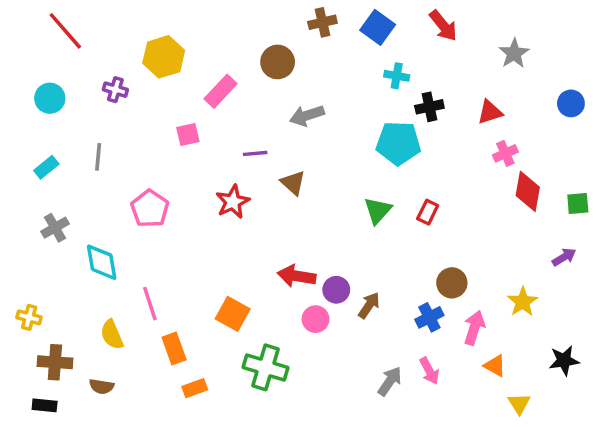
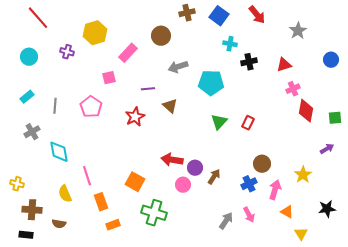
cyan pentagon: (398, 143) -> (211, 83), moved
gray line: (98, 157) -> (55, 106), moved
pink pentagon: (150, 209) -> (91, 107), moved

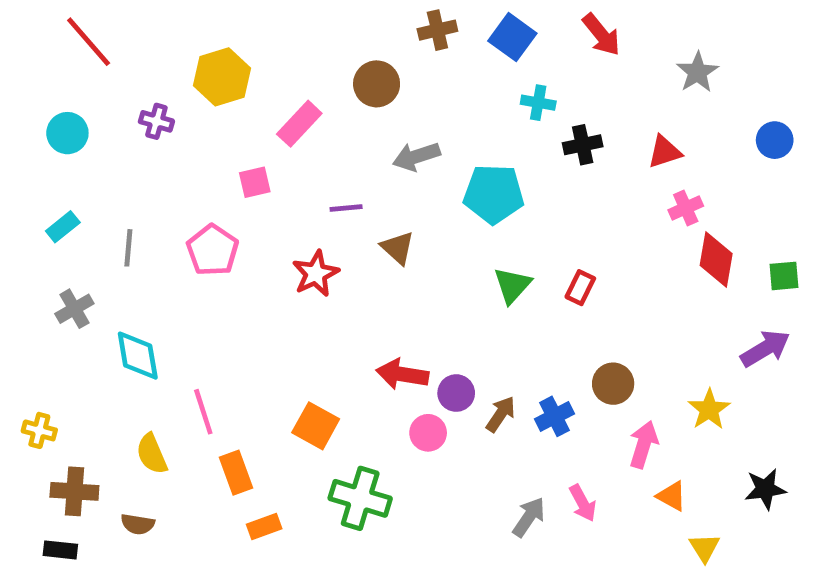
purple arrow: (327, 149) -> (765, 349), size x1.5
blue cross: (249, 184) -> (555, 416), moved

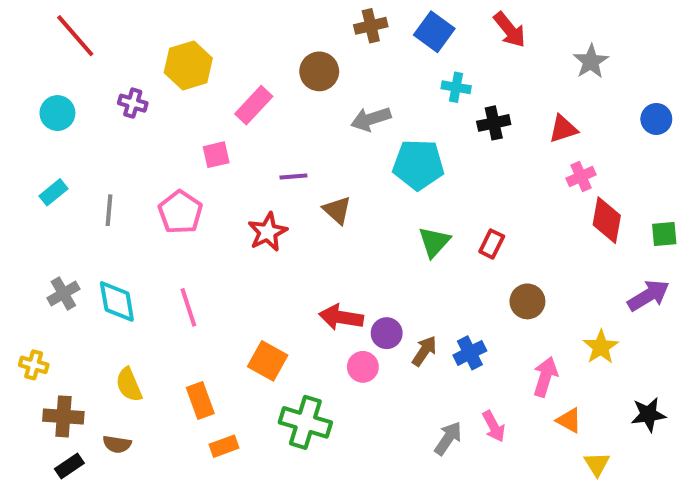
gray arrow: (416, 156) -> (371, 119), moved
gray cross: (74, 309) -> (63, 293), moved
brown circle: (613, 384) -> (527, 301), moved
pink line: (203, 412) -> (188, 307), moved
black rectangle: (60, 550) -> (69, 466), moved, turned -40

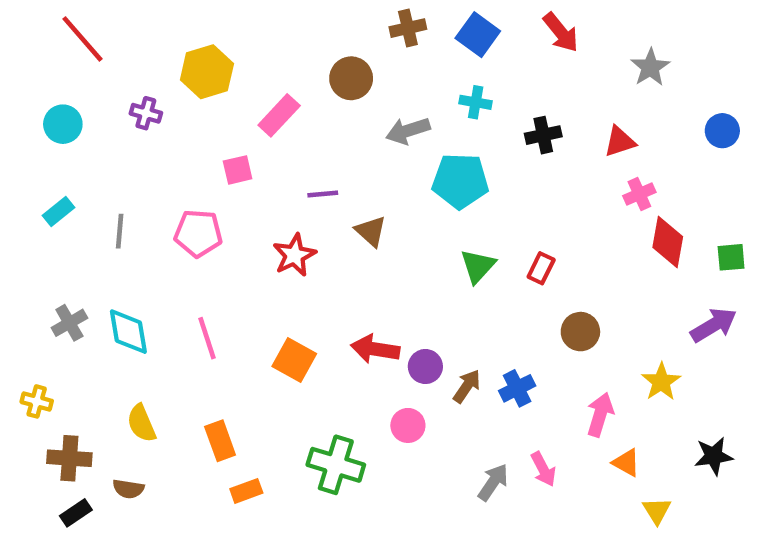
cyan cross: (456, 87) -> (476, 102), moved
pink pentagon: (180, 212) -> (198, 233), turned -30
orange square: (268, 361) -> (294, 360), moved
pink circle: (363, 367) -> (408, 425), moved

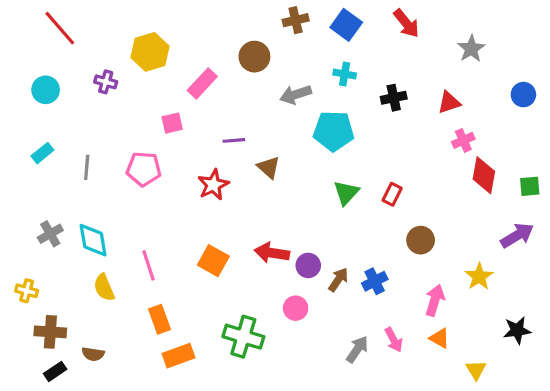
pink line: (207, 338) -> (148, 265), moved
yellow semicircle: (141, 423) -> (104, 288), moved
orange triangle: (626, 463) -> (440, 338), moved
orange rectangle: (246, 491) -> (178, 356), size x1.4

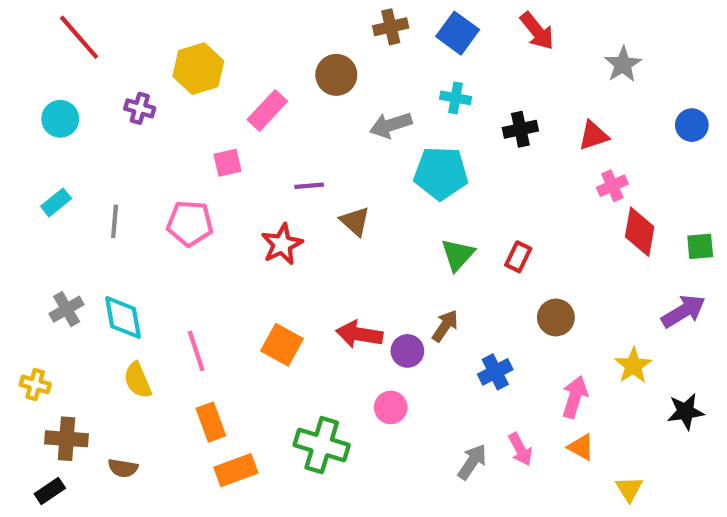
brown arrow: (338, 280) -> (445, 326), moved
black star: (517, 330) -> (686, 412), moved
black rectangle: (55, 371) -> (50, 491), moved

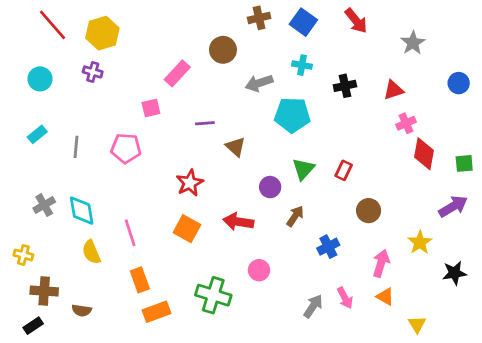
yellow hexagon: (198, 69) -> (102, 33), moved
red star: (282, 244) -> (190, 183), moved
purple circle: (407, 351) -> (270, 187), moved

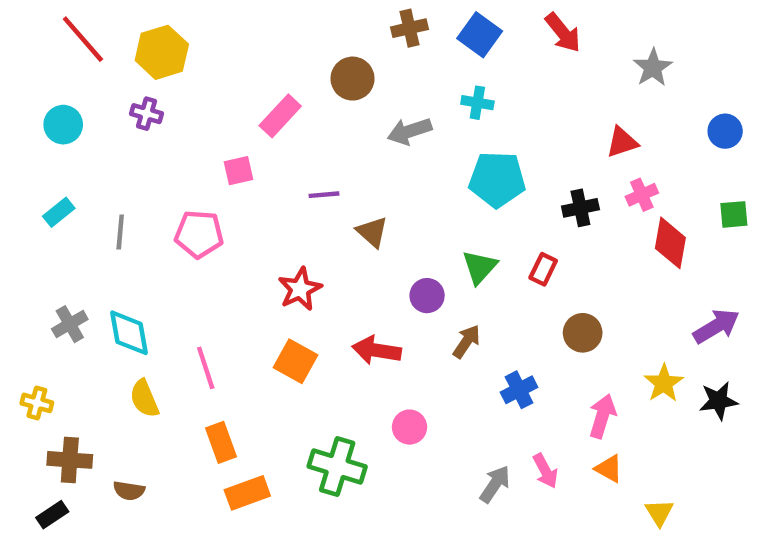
black cross: (345, 86) -> (580, 208), moved
cyan pentagon: (292, 115) -> (497, 179), moved
green square: (464, 163) -> (734, 214), moved
black star: (454, 273) -> (719, 401), moved

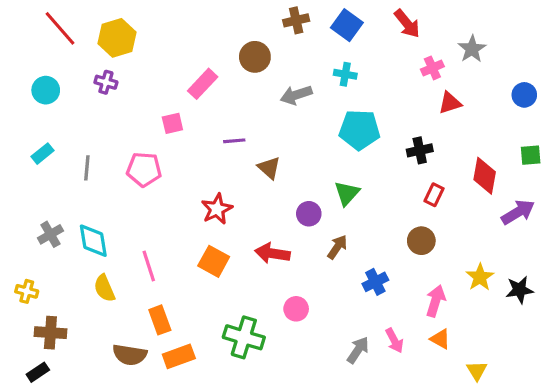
pink cross: (642, 195) -> (432, 68), moved
red rectangle: (543, 269) -> (434, 195), moved
purple arrow: (716, 326) -> (518, 212), moved
brown semicircle: (129, 491) -> (130, 355), moved, size x1.5

